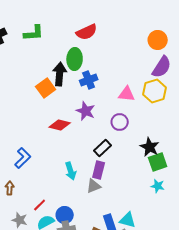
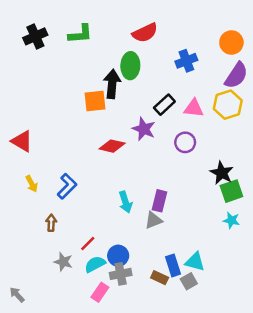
blue cross: (89, 80) -> (186, 61), moved
orange square: (46, 88) -> (95, 101), turned 30
black rectangle: (103, 148) -> (164, 105), moved

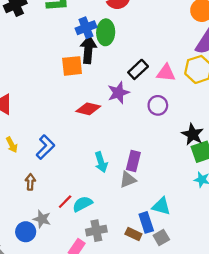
blue cross: (186, 61) -> (86, 28), moved
purple star: (144, 129) -> (118, 93), turned 30
blue circle: (118, 256) -> (26, 232), moved
cyan triangle: (195, 262) -> (161, 206), moved
cyan semicircle: (95, 264) -> (82, 204), moved

